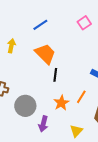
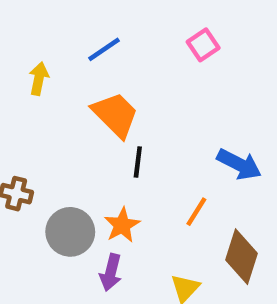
yellow arrow: (11, 46) -> (39, 79), moved
orange star: (61, 103) -> (122, 225), moved

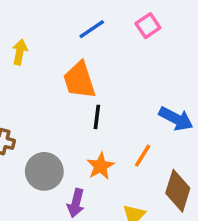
blue line: (104, 49) -> (92, 29), moved
orange trapezoid: (115, 115) -> (79, 80), turned -153
orange star: (122, 225) -> (100, 166), moved

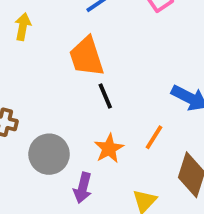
black line: (97, 117) -> (105, 96), turned -30

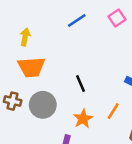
orange trapezoid: (86, 57) -> (31, 67), moved, turned -76
gray circle: (49, 154) -> (43, 105), moved

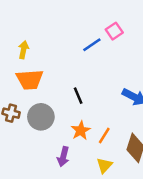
blue line: (77, 21) -> (92, 45), moved
orange line: (113, 111) -> (104, 135), moved

